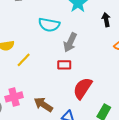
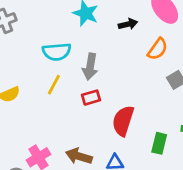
black arrow: (106, 20) -> (128, 24), turned 104
yellow line: (24, 60) -> (54, 85), moved

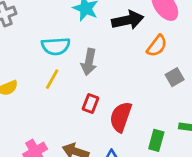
black arrow: (128, 24) -> (128, 20), size x1.6
red rectangle: (91, 98) -> (91, 103), moved, turned -54

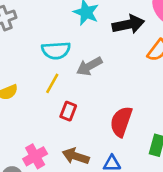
gray arrow: (89, 62) -> (89, 66), turned 50
red rectangle: (91, 103) -> (68, 111), moved

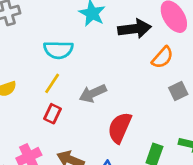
gray arrow: (89, 66) -> (93, 93), moved
red rectangle: (68, 111) -> (53, 114), moved

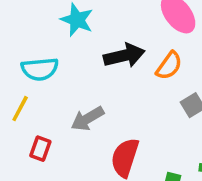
black arrow: (135, 29) -> (124, 56), moved
yellow line: (52, 83) -> (20, 109), moved

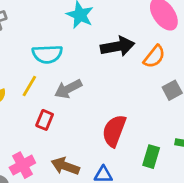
gray arrow: (87, 119) -> (68, 89), moved

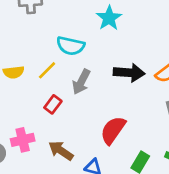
black arrow: (118, 46) -> (129, 73), moved
gray arrow: (68, 89) -> (81, 82), turned -50

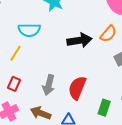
gray arrow: (81, 82) -> (49, 85), moved
red rectangle: (53, 104) -> (14, 84), moved

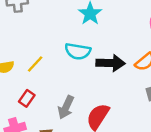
cyan semicircle: (29, 30) -> (78, 51), moved

